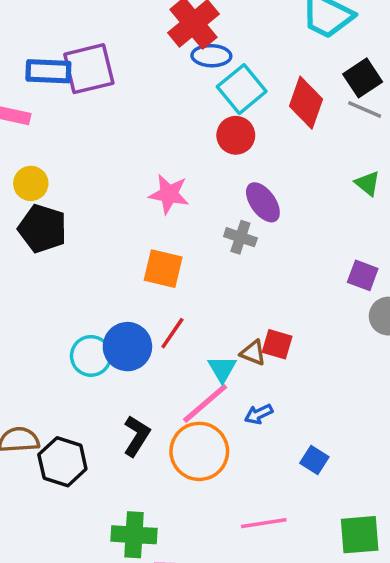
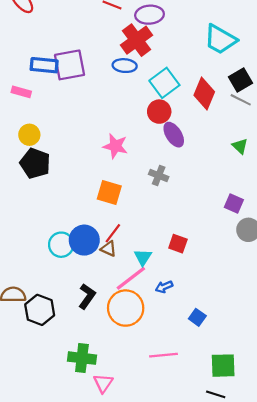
blue ellipse: (211, 56) -> (125, 66), moved
purple ellipse: (263, 202) -> (174, 135), moved
brown triangle: (253, 353) -> (109, 249), moved

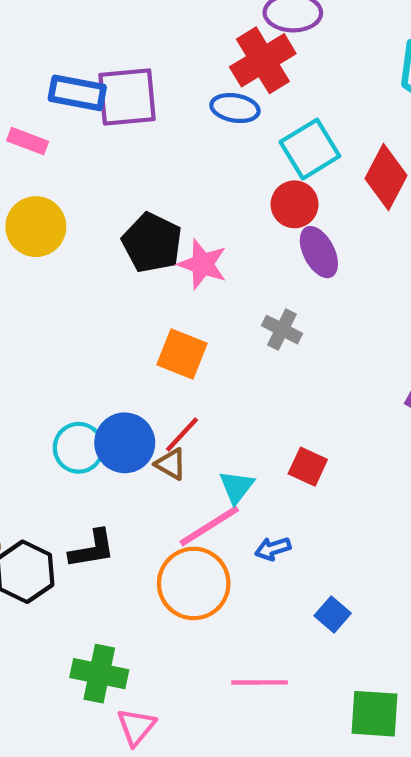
yellow circle: (29, 135) -> (36, 227), size x1.4
black pentagon: (35, 163) -> (152, 243), moved
black L-shape: (87, 296) -> (92, 549), moved, turned 40

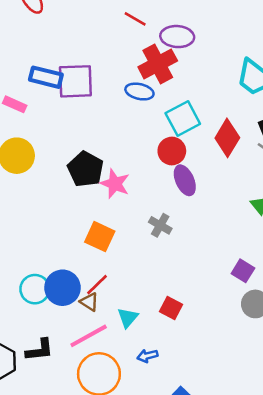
pink line: (209, 526) -> (89, 336), moved

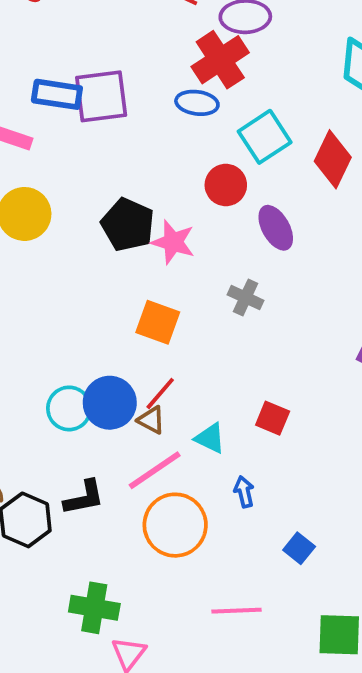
red circle: (172, 151) -> (226, 185), moved
cyan triangle: (128, 318) -> (210, 438), turned -40
blue arrow: (147, 356) -> (244, 492), turned 96

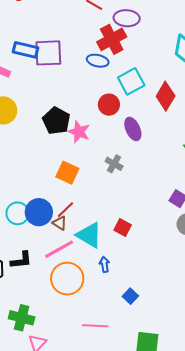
cyan triangle: (210, 438) -> (89, 235), size x1.6

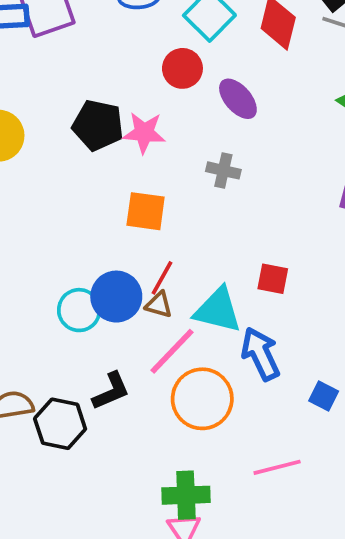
blue arrow: (104, 264) -> (261, 354), size x1.8
green cross: (22, 318) -> (186, 495), moved

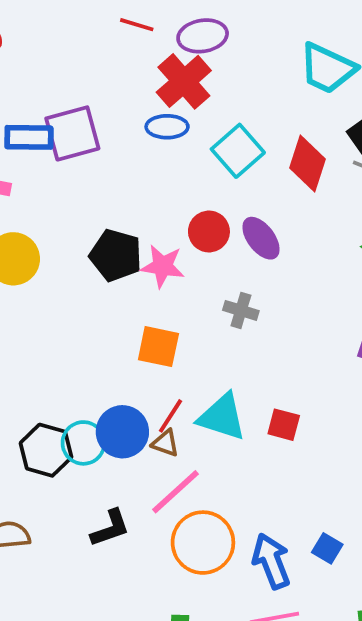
red circle: (182, 68) -> (209, 231), moved
cyan triangle: (218, 310) -> (222, 417), moved
blue arrow: (261, 354) -> (271, 561), moved
black hexagon: (60, 424) -> (46, 450), moved

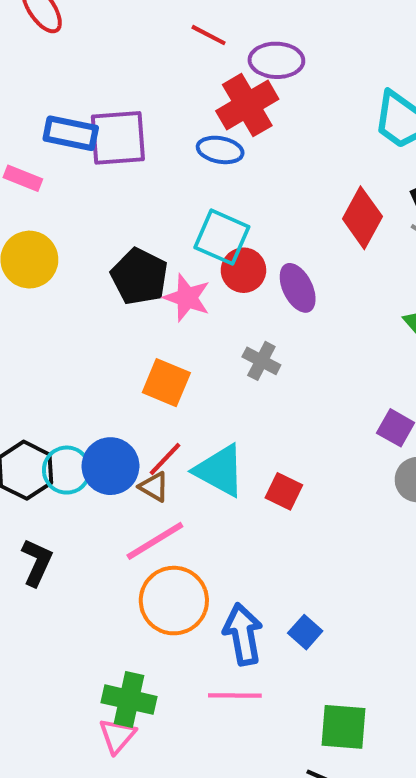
cyan square: (238, 151) -> (222, 237), moved, turned -36
black L-shape: (110, 528) -> (37, 562), moved, turned -57

